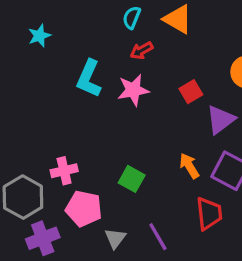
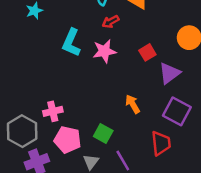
orange arrow: (189, 166) -> (133, 104), moved
green square: (132, 179) -> (103, 133), moved

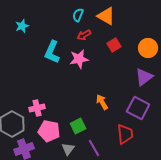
red square: (147, 52) -> (114, 45), moved
purple triangle: (169, 73) -> (144, 77), moved
green square: (103, 133) -> (78, 126), turned 35

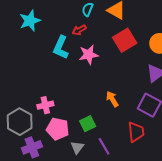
cyan star: (22, 26) -> (30, 21), size x1.5
red arrow: (84, 35) -> (79, 30), moved
red square: (114, 45) -> (125, 40), size x1.6

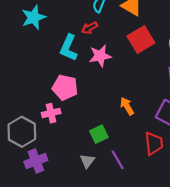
pink pentagon: (58, 129) -> (65, 87), moved

